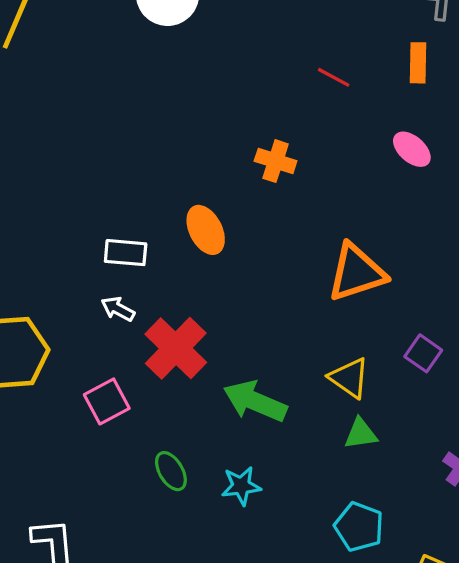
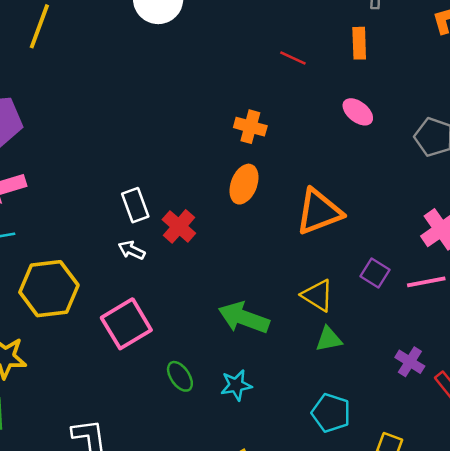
orange ellipse: (206, 230) -> (244, 184), moved, turned 51
white rectangle: (126, 253) -> (135, 205), turned 68
red cross: (176, 348) -> (179, 226), moved, size x0.7
pink square: (107, 401) -> (126, 324), size x1.4

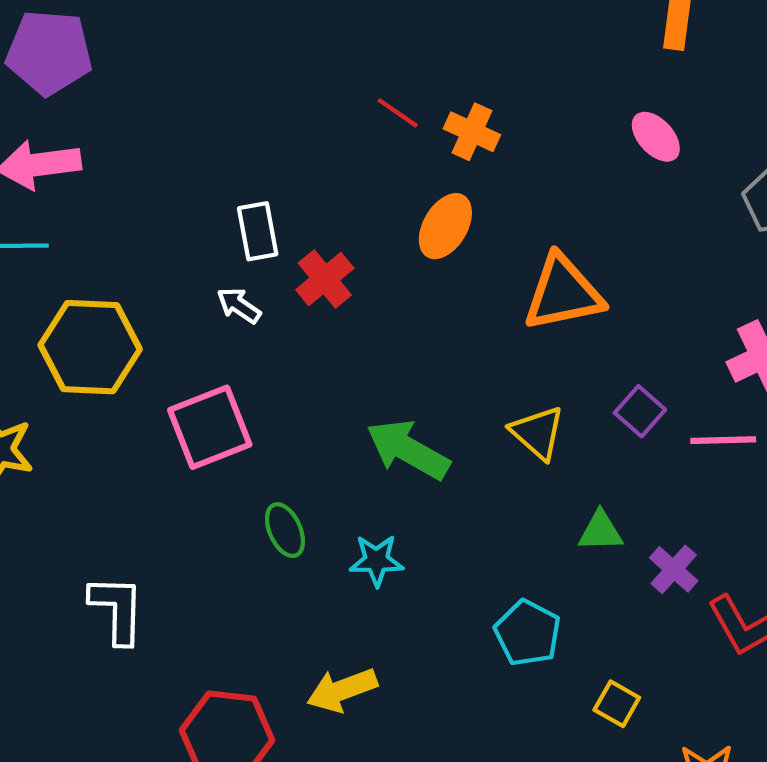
red line: (293, 58) -> (398, 113), moved
green triangle: (329, 339) -> (601, 531), moved

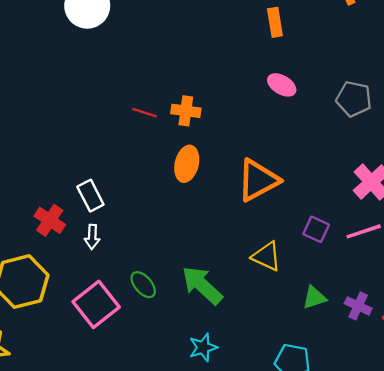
red cross: (325, 279) -> (50, 220), moved
white arrow: (239, 305) -> (92, 237), turned -105
green arrow: (408, 450) -> (202, 285), turned 30
green ellipse: (285, 530) -> (143, 285), moved

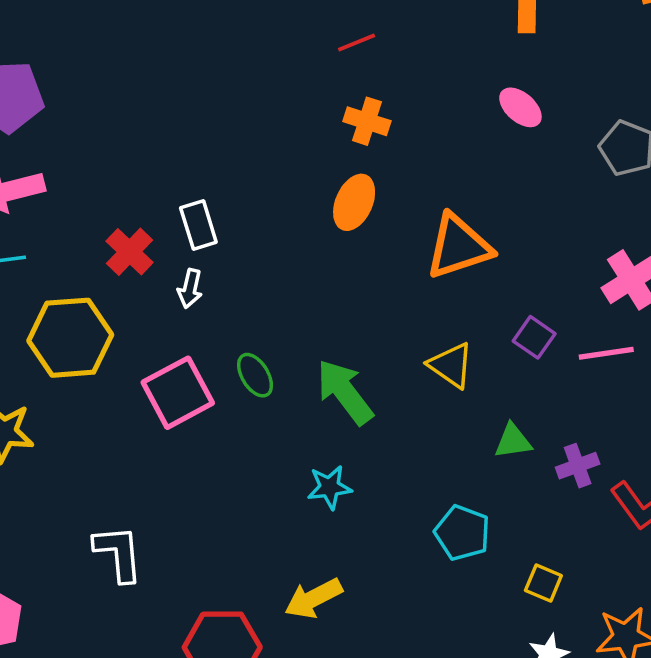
red line: (145, 113) -> (357, 43), moved, turned -50
purple cross: (358, 306) -> (578, 466), turned 35

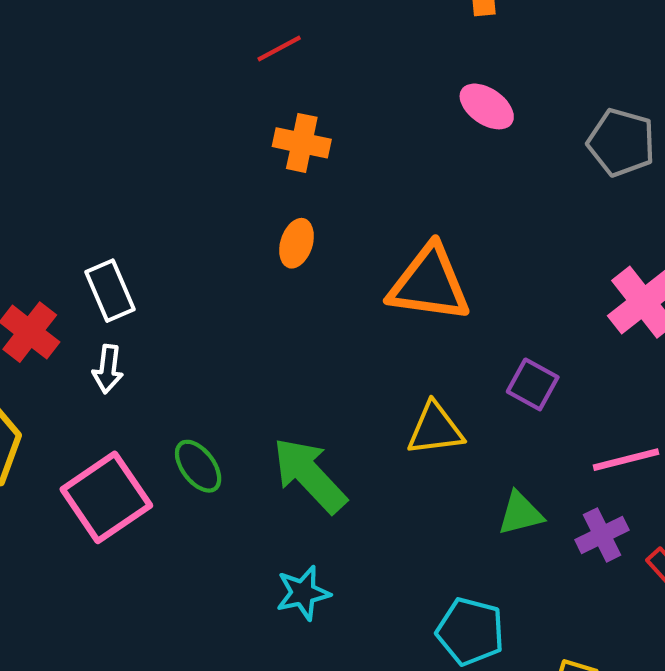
orange ellipse: (354, 202) -> (297, 243), size x0.7
orange triangle: (459, 247) -> (429, 284), turned 32
pink line: (606, 353) -> (626, 460), moved
yellow triangle: (451, 365) -> (435, 429), turned -36

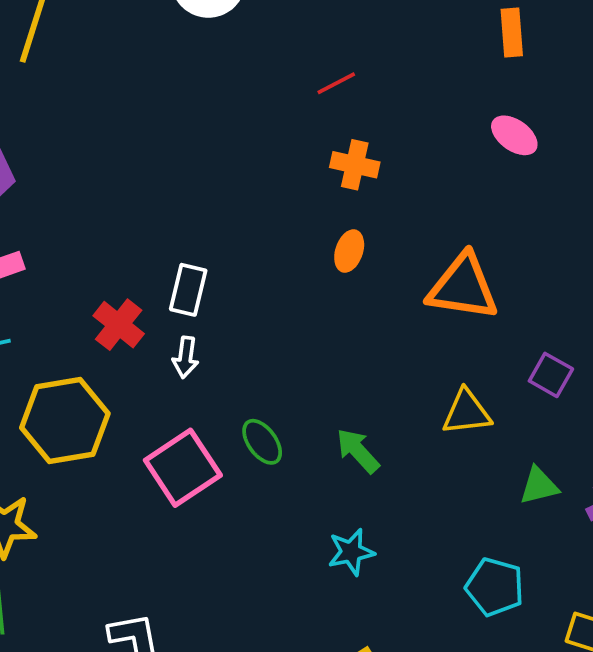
white rectangle: (110, 291) -> (188, 290), turned 36
green arrow: (309, 475) -> (358, 451), size x0.7

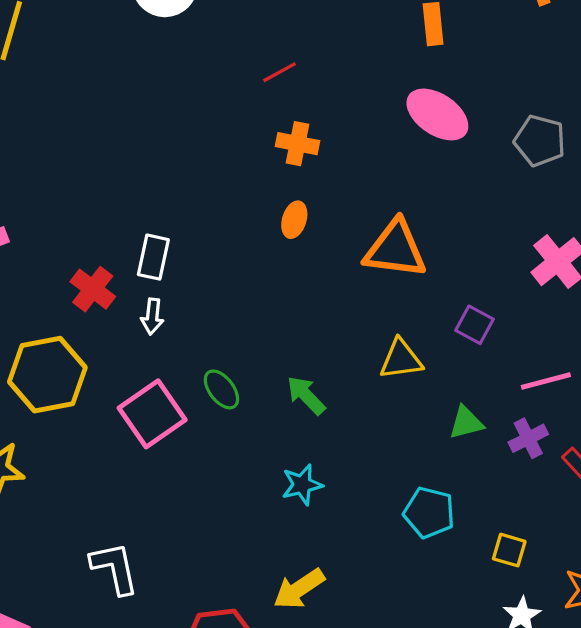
pink ellipse: (514, 135) -> (437, 114), size x1.5

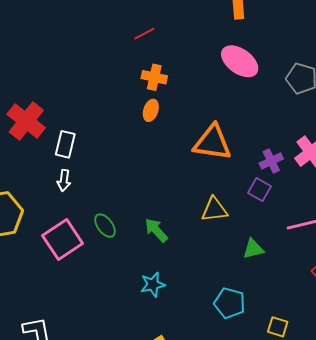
orange ellipse: (294, 220) -> (151, 110), moved
red cross: (93, 289) -> (26, 121), moved, size x1.4
purple cross: (528, 438) -> (271, 161), moved

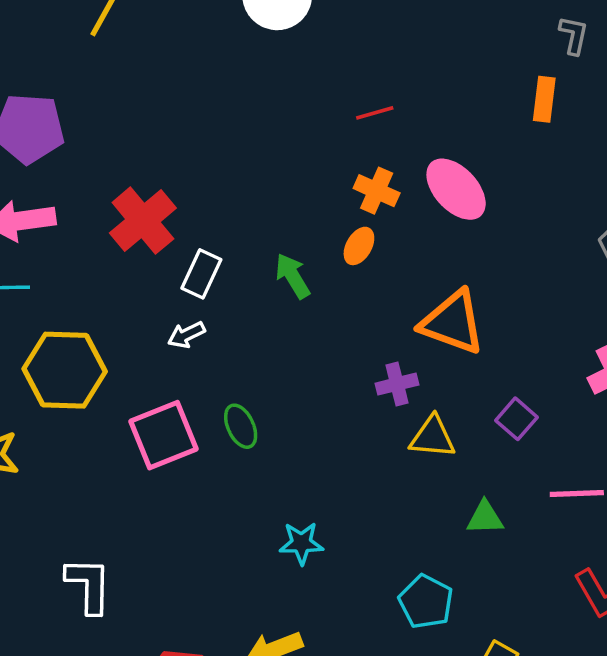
pink ellipse: (240, 61) -> (456, 189), moved
purple cross: (271, 161) -> (397, 384), moved
white arrow: (64, 180) -> (186, 335), turned 45
green arrow: (156, 230) -> (293, 276), moved

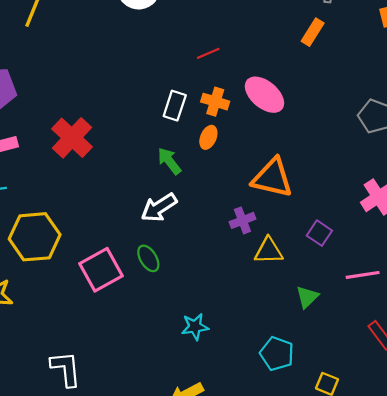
orange rectangle: (544, 99) -> (313, 32), turned 32
white rectangle: (201, 274) -> (175, 106), moved
white arrow: (186, 335) -> (159, 208), moved, size x1.6
green triangle: (485, 518) -> (307, 297), turned -35

